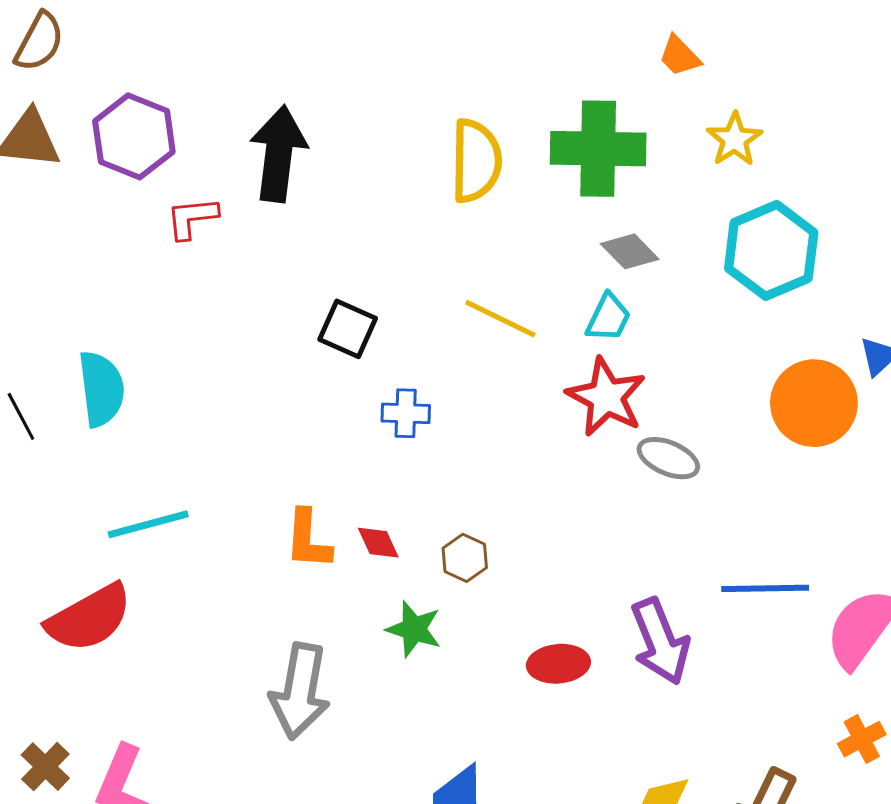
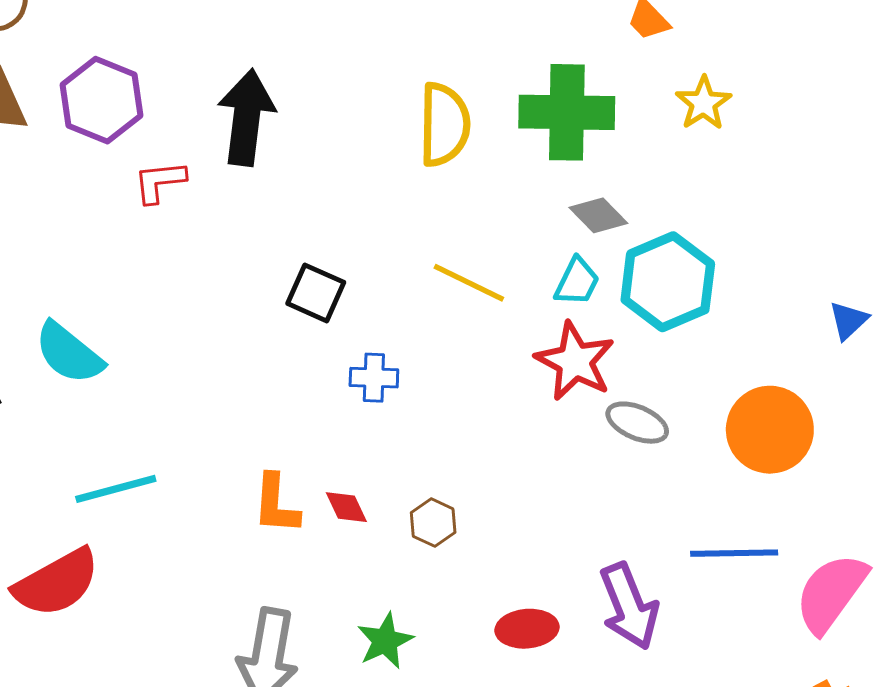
cyan hexagon: (771, 250) -> (668, 282), moved
cyan semicircle: (101, 389) -> (69, 353), turned 136
orange circle: (814, 403) -> (770, 430), moved
green star: (414, 629) -> (385, 641), moved, turned 30

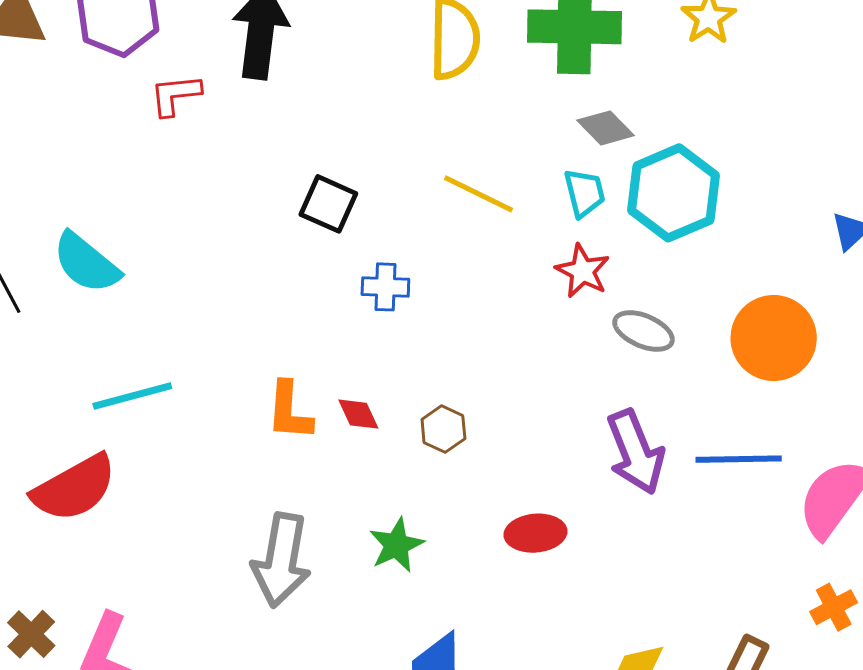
cyan trapezoid: (577, 282) -> (585, 193), turned -40
red star: (575, 361) -> (583, 271), size x0.7
purple arrow: (629, 606) -> (636, 452), moved

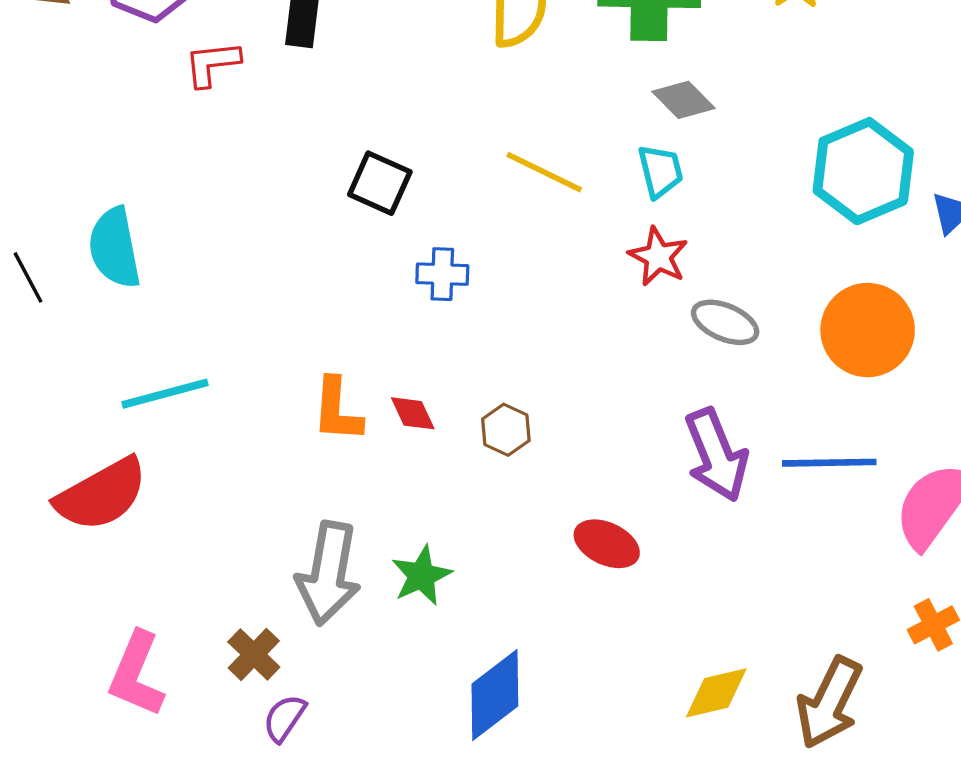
cyan hexagon: (674, 193) -> (863, 171), moved
cyan semicircle: (86, 263) -> (115, 248), turned 40
red ellipse: (535, 533) -> (607, 544), turned 30
green star: (396, 545) -> (421, 576), moved
brown cross: (31, 634) -> (254, 654), moved

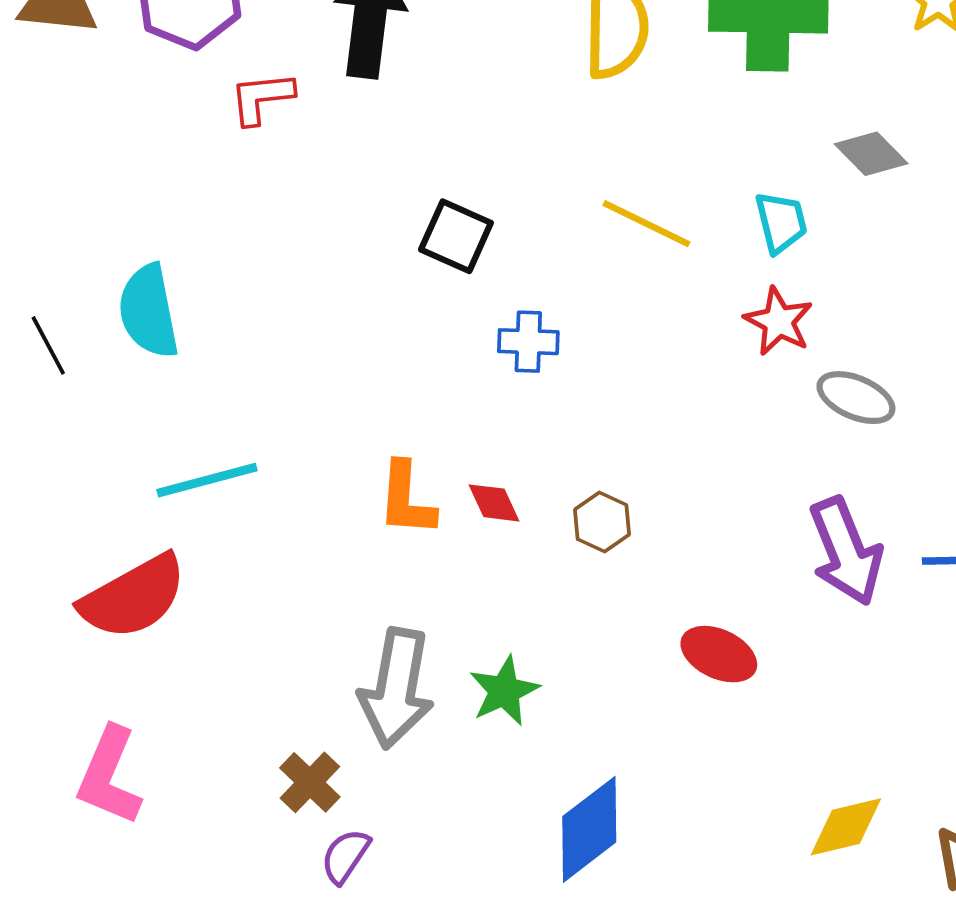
gray diamond: (683, 100) -> (871, 154), moved
pink L-shape: (136, 674) -> (109, 776), moved

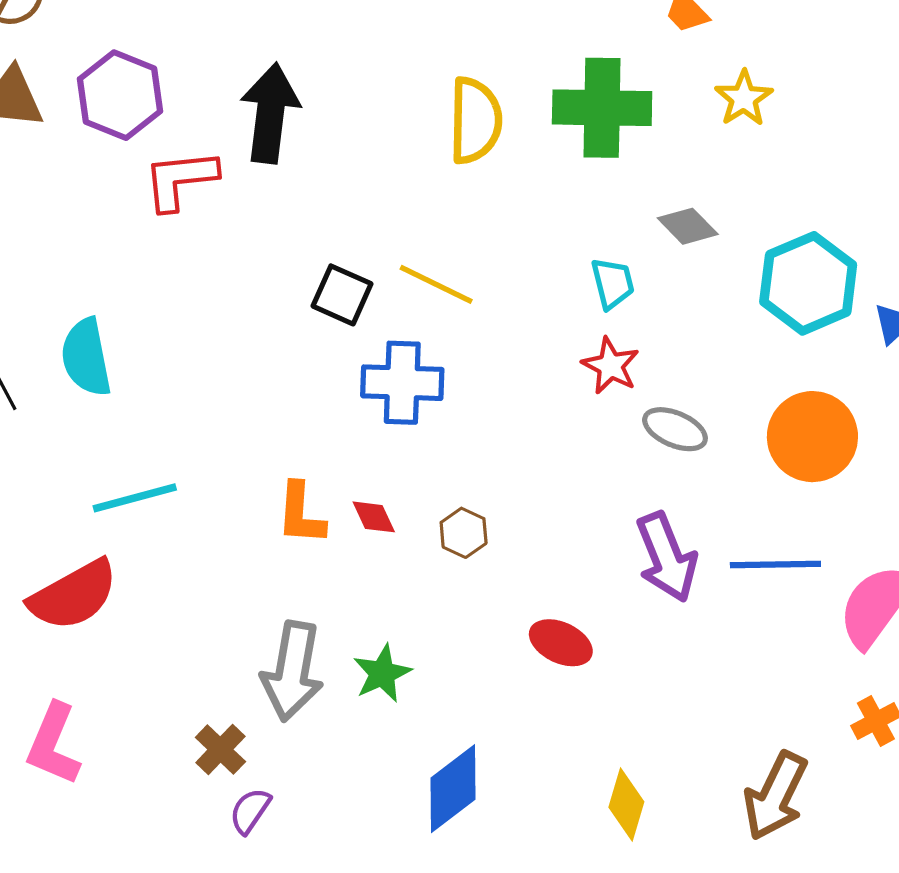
red L-shape: (262, 98) -> (180, 180), size x1.4
yellow line: (646, 224) -> (436, 284), moved
blue cross: (528, 342) -> (402, 383), size x1.6
yellow diamond: (846, 827) -> (626, 804), moved, turned -60

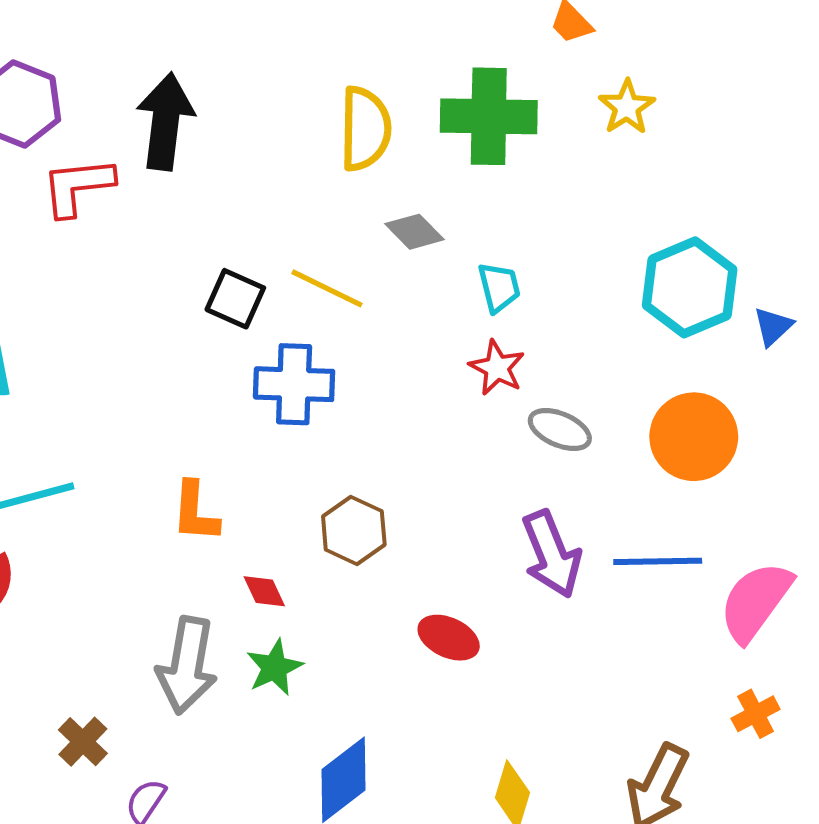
gray diamond: (688, 226) -> (415, 232), moved
red diamond: (374, 517) -> (264, 591), moved
brown hexagon: (464, 533) -> (354, 530), size x1.4
brown cross: (220, 750) -> (83, 742), moved

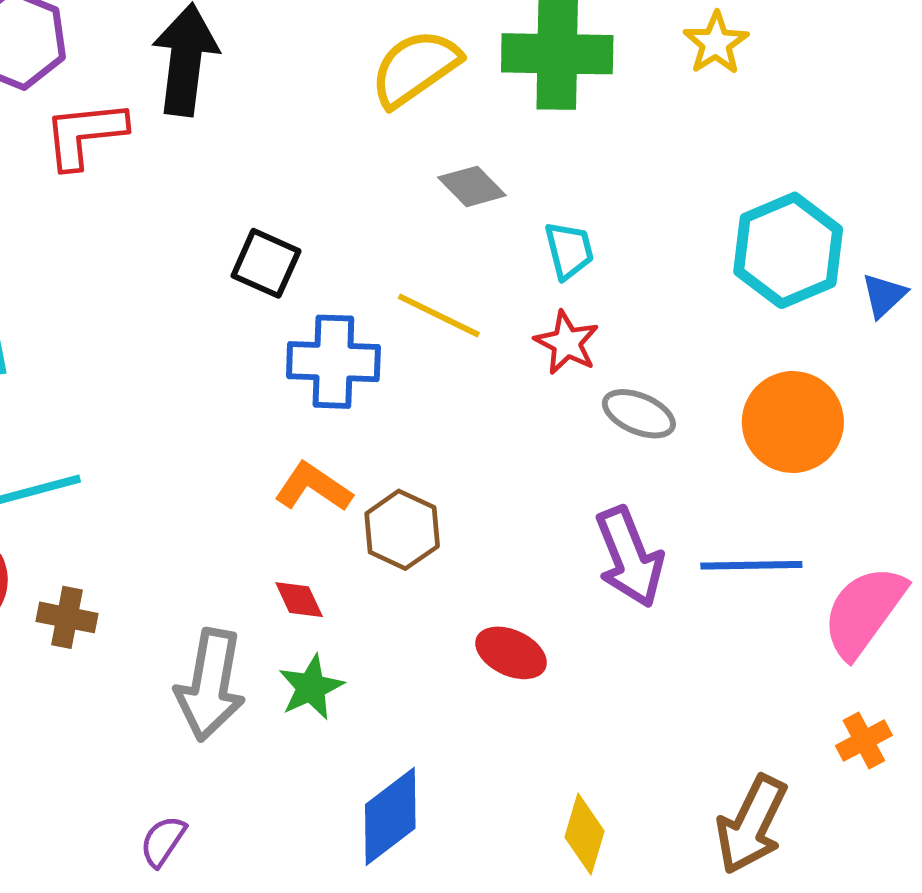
yellow semicircle: (365, 129) -> (415, 68), turned -126
yellow line: (327, 288) -> (439, 315), moved
orange L-shape: (195, 512) -> (313, 487), moved, turned 120
brown cross: (83, 742) -> (67, 617), moved, turned -33

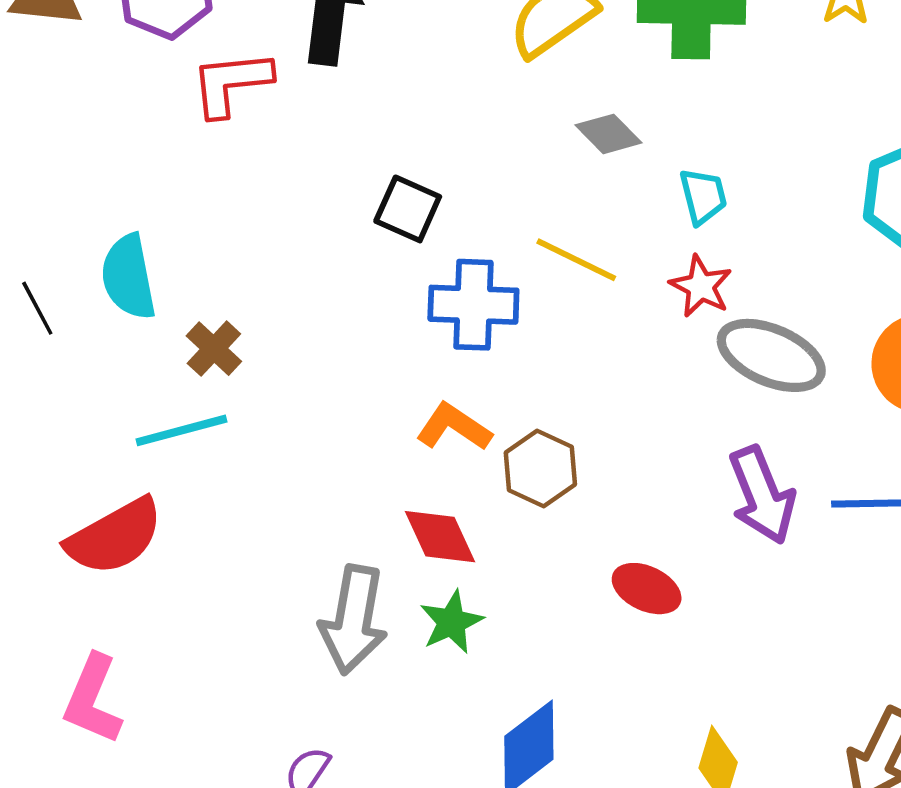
gray ellipse: (639, 414) -> (771, 355), size x1.5
red diamond: (299, 600) -> (440, 537), size x1.5
brown cross: (67, 617) -> (214, 349), moved, turned 32

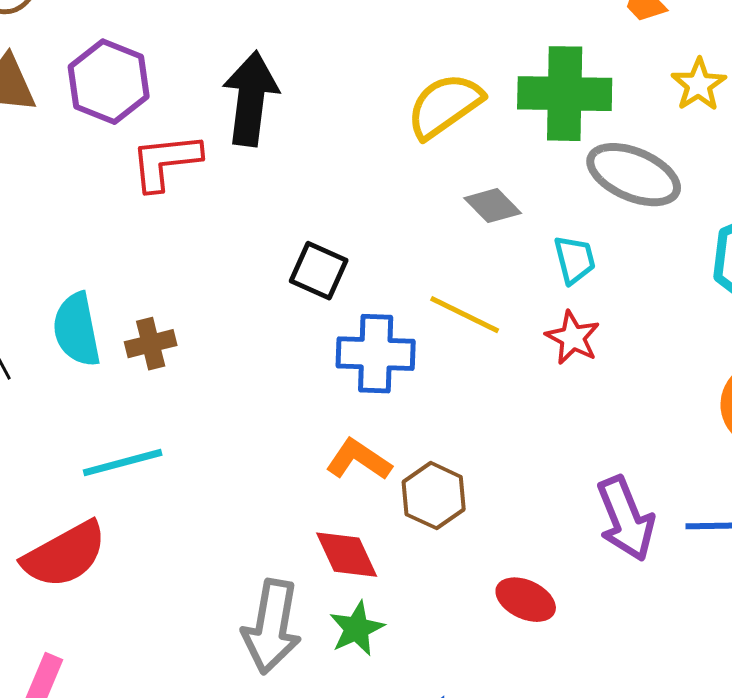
brown cross: (214, 349) -> (151, 344), moved, turned 33
gray ellipse: (771, 355) -> (634, 175), moved

